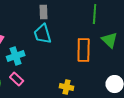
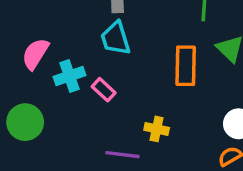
pink rectangle: (17, 79) -> (104, 90), moved

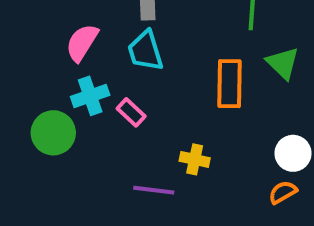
pink semicircle: (35, 54) -> (82, 43), moved
green circle: (25, 122) -> (53, 133), moved

